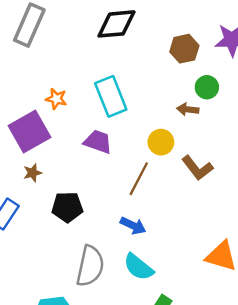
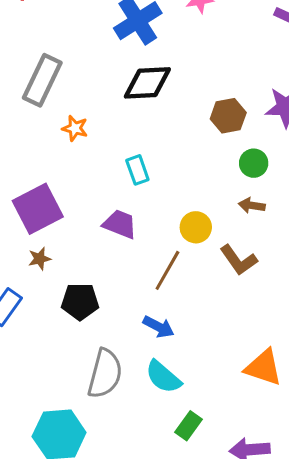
cyan rectangle: (111, 96) -> (137, 170), size x0.6
orange star: (56, 99) -> (75, 128), moved
brown arrow: (188, 109) -> (252, 205), moved

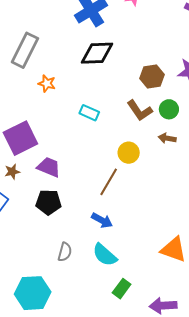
cyan rectangle: (137, 170) -> (89, 113), turned -48
purple trapezoid: (120, 224) -> (49, 167), moved
brown star: (40, 259) -> (12, 172), moved
brown L-shape: (239, 260) -> (140, 110), moved
gray semicircle: (105, 374) -> (65, 252), size x0.6

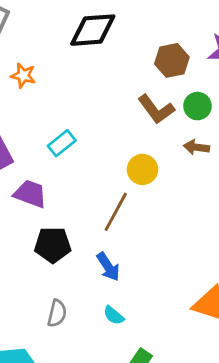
cyan rectangle: (89, 113) -> (62, 143), moved, turned -60
black pentagon: (48, 202) -> (53, 245), moved
blue arrow: (102, 220) -> (108, 267), turned 30
cyan semicircle: (105, 255) -> (114, 315), size x0.6

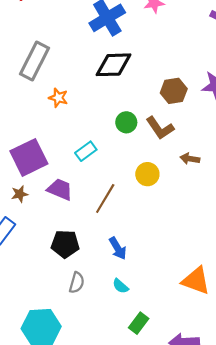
green circle: (197, 106) -> (126, 122), moved
brown line: (116, 212) -> (105, 198), moved
black pentagon: (53, 245) -> (65, 244), moved

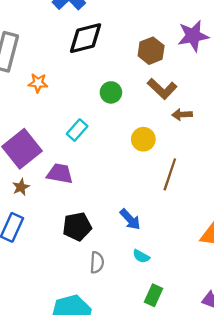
brown L-shape: (160, 128) -> (162, 89), moved
brown line: (105, 198) -> (170, 174), moved
green rectangle: (139, 323) -> (153, 295), moved

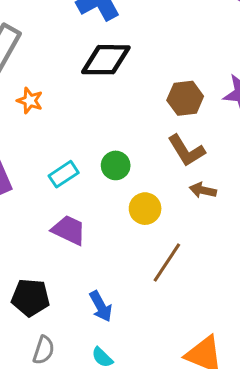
green circle: (111, 92) -> (116, 165), moved
purple trapezoid: (60, 174) -> (69, 230), moved

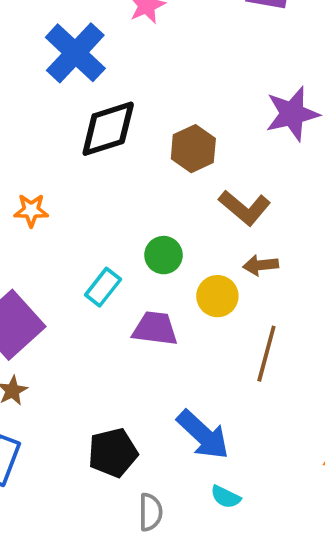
brown hexagon: (185, 98) -> (193, 149), moved
brown arrow: (203, 190) -> (261, 265), moved
purple trapezoid: (69, 230) -> (155, 329), moved
blue arrow: (101, 306) -> (203, 435), size x1.4

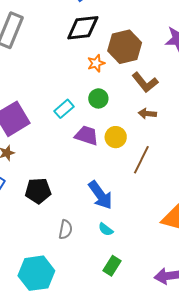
brown hexagon: (193, 149) -> (125, 47), size x1.4
orange star: (31, 210) -> (96, 63), moved, turned -30
yellow circle: (217, 296) -> (116, 137), moved
black pentagon: (113, 453) -> (38, 191), moved

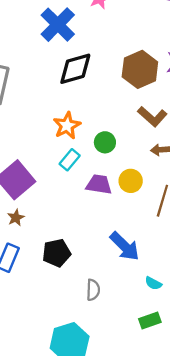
brown hexagon: (125, 47) -> (140, 69), moved
orange star: (96, 63) -> (67, 126), moved, size x1.4
cyan semicircle: (106, 229) -> (153, 283), moved
green rectangle: (112, 266) -> (150, 321), turned 48

